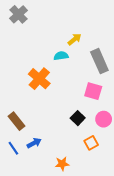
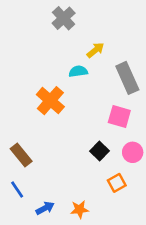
gray cross: (19, 14) -> (64, 18), moved
blue arrow: (34, 143) -> (45, 208), moved

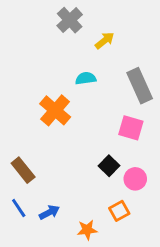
yellow arrow: (95, 50) -> (105, 40), moved
pink circle: (133, 152) -> (135, 179), moved
orange square: (117, 183) -> (119, 211), moved
blue arrow: (45, 208) -> (49, 212), moved

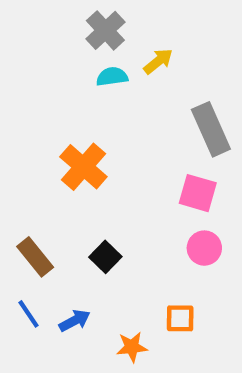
cyan semicircle: (86, 78) -> (112, 77), moved
black square: (109, 166) -> (105, 257), moved
pink circle: (135, 179) -> (204, 248), moved
orange square: (119, 211) -> (180, 318), turned 30

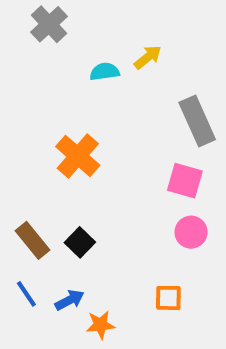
gray cross: (105, 30) -> (49, 24), moved
black square: (105, 257) -> (80, 242), moved
orange star: (132, 347) -> (100, 325), moved

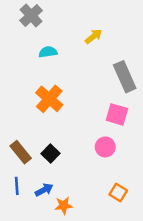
cyan semicircle: (105, 72) -> (48, 52), moved
pink circle: (191, 232) -> (105, 147), moved
blue line: (26, 294) -> (17, 186), turned 30
orange square: (168, 298) -> (118, 192), moved, turned 30

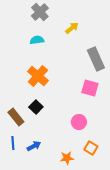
gray cross: (31, 16) -> (40, 12), moved
pink circle: (105, 147) -> (79, 122), moved
black square: (51, 153) -> (36, 107), moved
orange star: (64, 205) -> (67, 158), moved

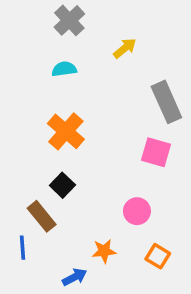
brown rectangle: (16, 117) -> (42, 216), moved
blue arrow: (34, 146) -> (75, 277), moved
orange star: (67, 158) -> (104, 251), moved

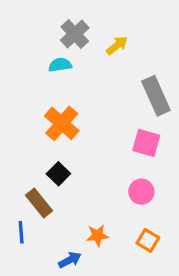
gray cross: (69, 20) -> (75, 34), moved
pink circle: (137, 211) -> (141, 192), moved

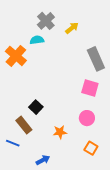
orange cross: (62, 123) -> (16, 56), moved
blue line: (21, 232) -> (13, 143), turned -64
orange star: (97, 235) -> (60, 132), moved

